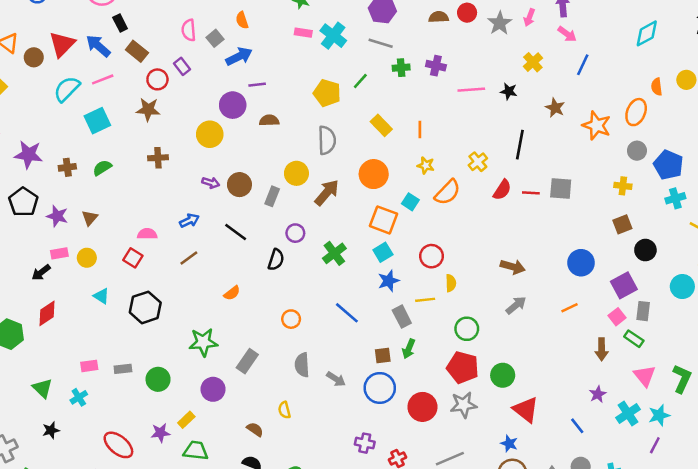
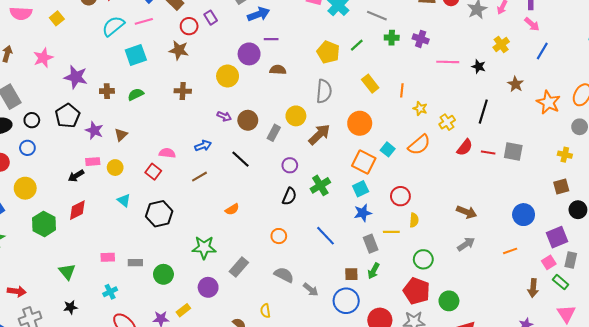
yellow star: (426, 165) -> (420, 108), moved
black semicircle: (276, 260) -> (289, 196), moved
gray semicircle: (302, 365) -> (284, 275), turned 114
cyan cross: (79, 397) -> (110, 292), moved

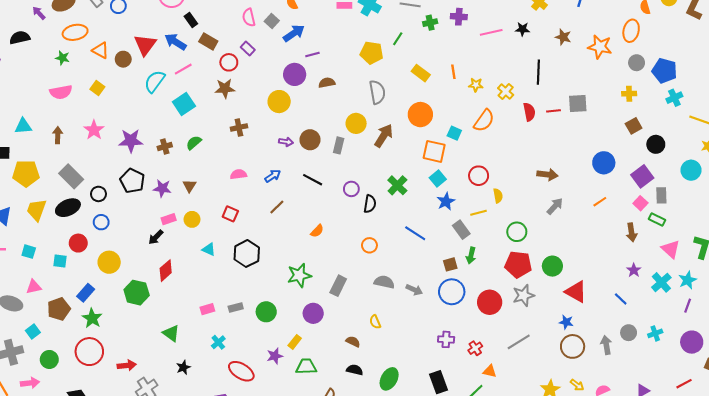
red semicircle: (465, 147) -> (529, 112), turned -36
pink semicircle: (167, 153) -> (238, 174), moved
purple circle: (290, 165) -> (351, 189), moved

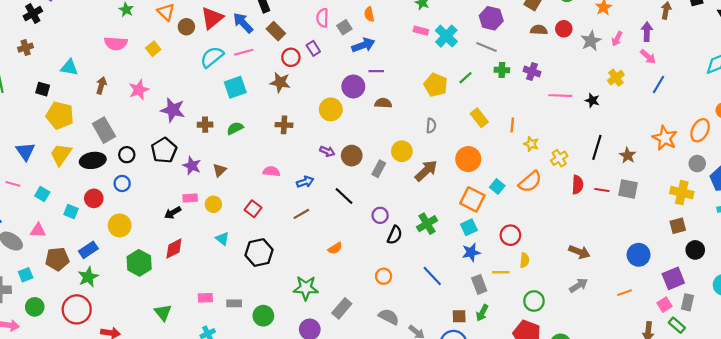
brown star: (563, 37) -> (628, 155), moved
gray semicircle: (377, 92) -> (431, 126), size x0.6
yellow cross: (629, 94) -> (682, 193), size x1.5

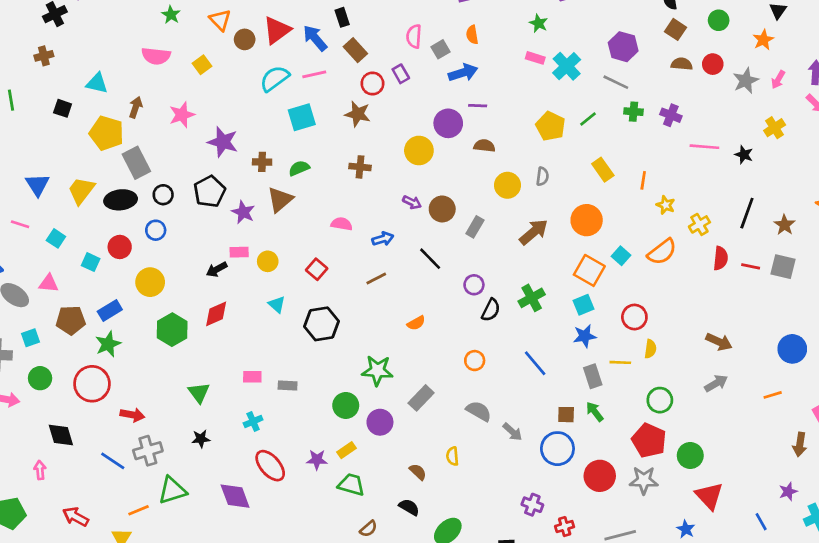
yellow pentagon: (60, 115) -> (107, 133), moved
yellow circle: (402, 151) -> (507, 185), moved
brown triangle: (220, 170) -> (280, 199), moved, size x1.5
green arrow: (482, 313) -> (595, 412), turned 112
green circle: (263, 316) -> (346, 405), moved

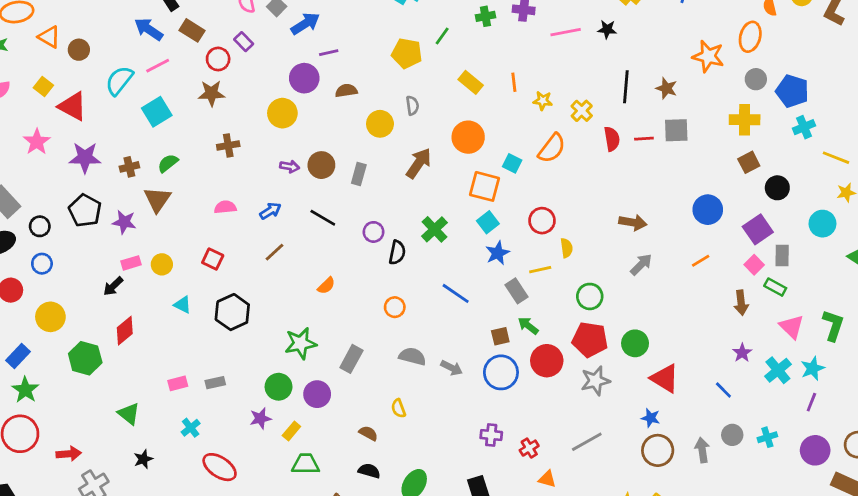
red triangle: (277, 30) -> (72, 106), moved, turned -40
purple star: (317, 460) -> (260, 418), moved
red circle: (600, 476) -> (547, 361), moved

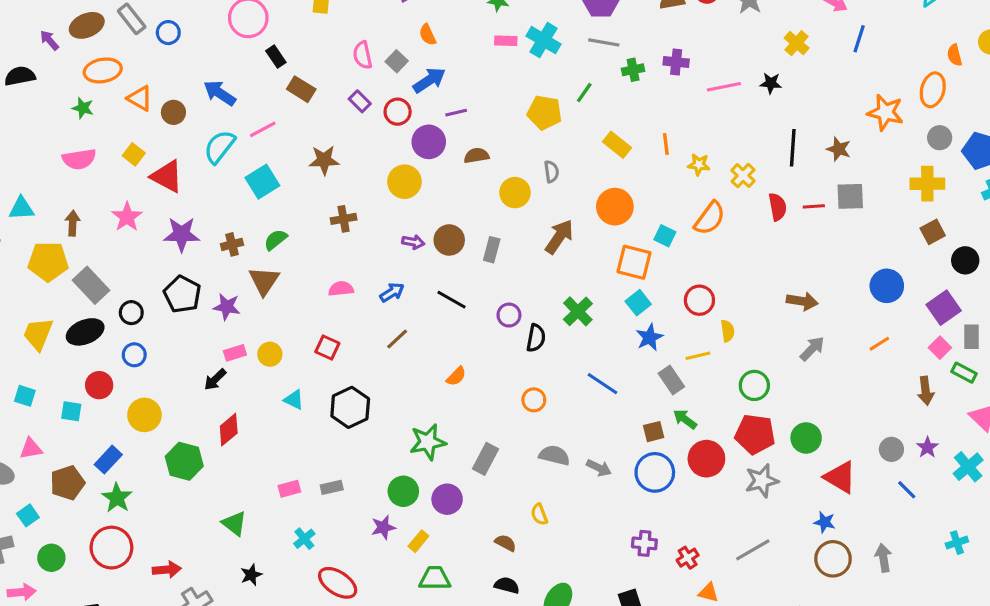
blue arrow: (149, 29) -> (220, 93), moved
red circle: (218, 59) -> (398, 112), moved
gray circle: (732, 435) -> (891, 449), moved

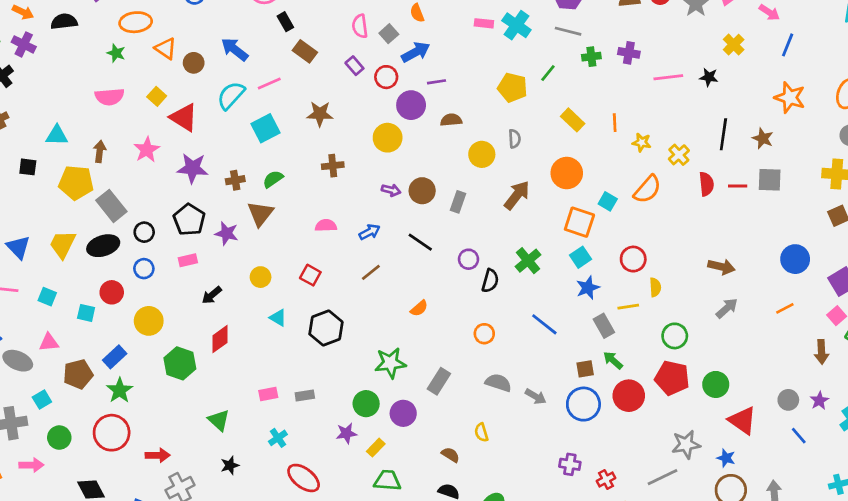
orange star: (885, 112) -> (790, 97), moved
pink rectangle: (235, 353) -> (188, 260), moved
gray star: (762, 481) -> (686, 444), moved

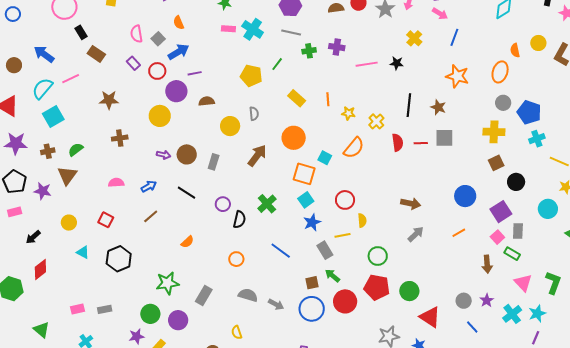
cyan square: (265, 128) -> (53, 117), moved

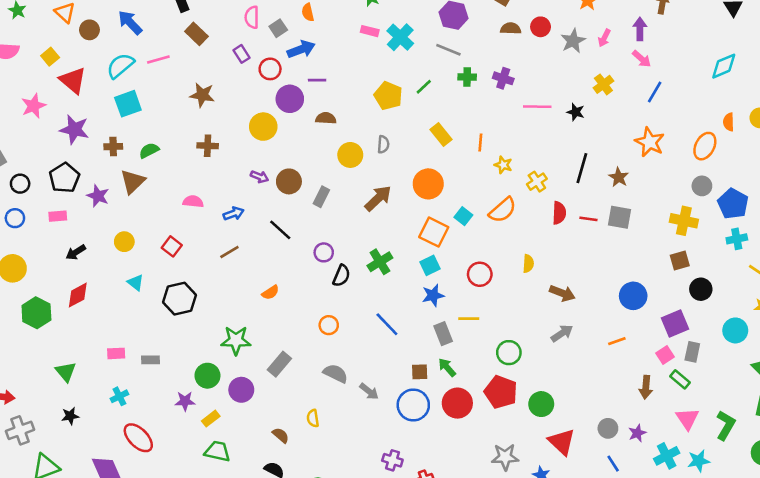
yellow semicircle: (362, 220) -> (528, 264), moved

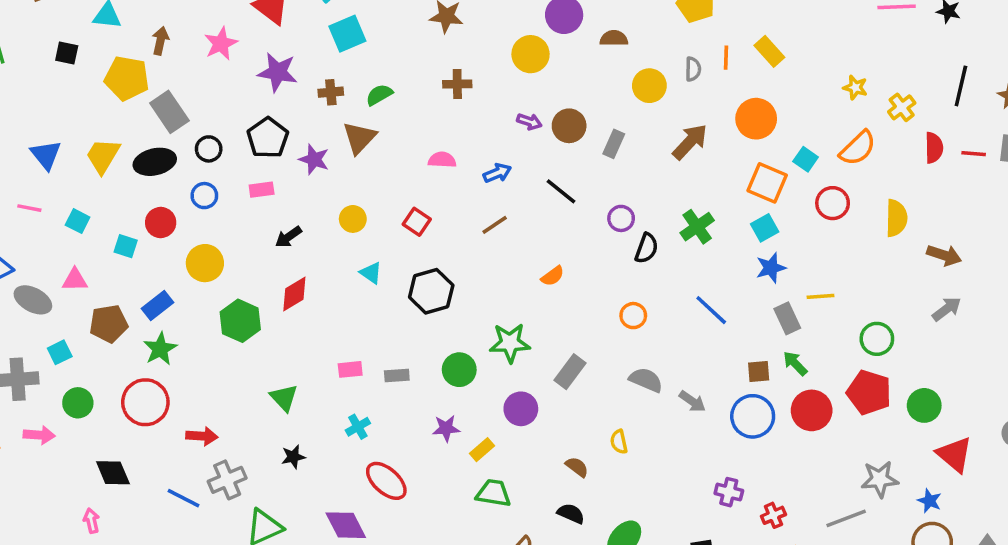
orange line: (480, 143) -> (726, 58), moved
yellow semicircle: (528, 264) -> (896, 218), size x1.5
red circle: (480, 274) -> (833, 203), moved
green circle: (207, 376) -> (459, 370), moved

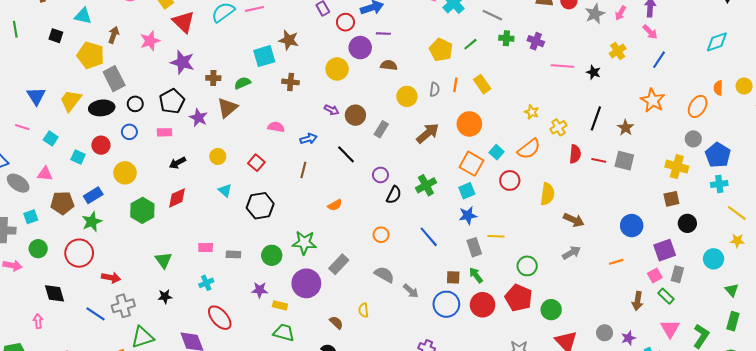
cyan square: (347, 34) -> (264, 56), moved
brown line: (495, 225) -> (303, 170), turned -49
purple circle: (521, 409) -> (306, 283), size x1.4
yellow rectangle: (482, 450) -> (280, 305), turned 48

